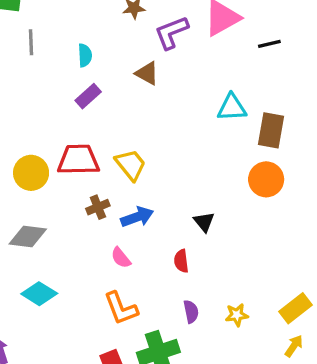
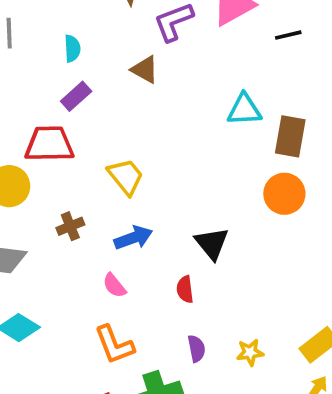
red trapezoid: (78, 160) -> (49, 144), moved
brown cross: (98, 207) -> (70, 226), moved
black triangle: (204, 222) -> (212, 243), size x1.4

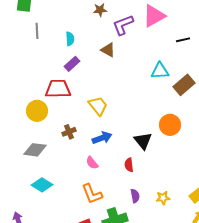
black line: (288, 35) -> (183, 40), moved
brown rectangle: (290, 136) -> (184, 85), turned 40
orange circle: (284, 194) -> (170, 125), moved

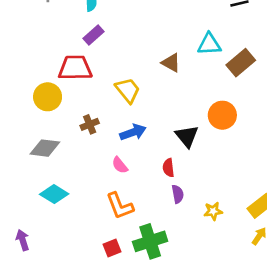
brown triangle: (108, 50) -> (171, 63), moved
purple semicircle: (135, 196) -> (178, 194), moved

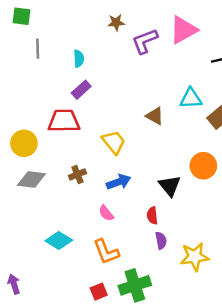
yellow circle: (48, 97) -> (24, 143), moved
gray diamond: (45, 148) -> (31, 179), moved
cyan diamond: (54, 194) -> (59, 241), moved
yellow star: (213, 211) -> (195, 257), size x1.6

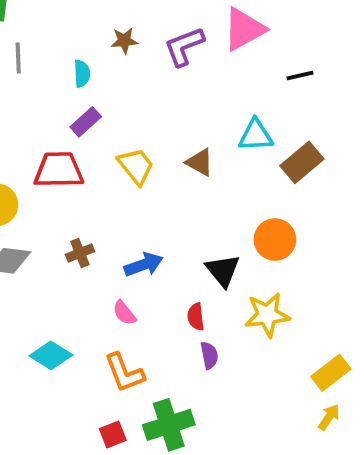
brown star: (116, 22) -> (124, 41), moved
yellow trapezoid: (114, 142) -> (136, 166), moved
yellow star: (195, 257) -> (267, 315), moved

